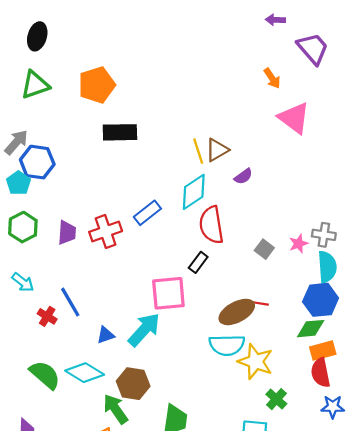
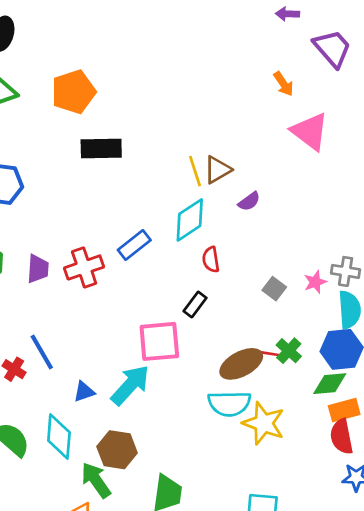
red semicircle: (211, 225) -> (211, 260), size x0.6
cyan diamond: (85, 373) -> (59, 437), turned 63
green cross: (276, 399) -> (289, 351), moved

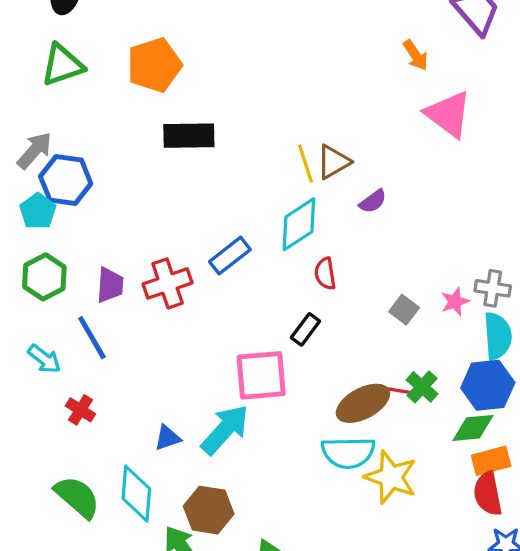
blue line: (42, 352) -> (92, 338), moved

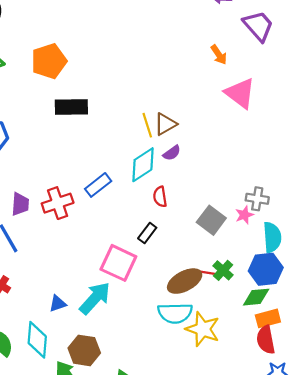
purple semicircle: (373, 201) -> (172, 153), moved
gray cross: (493, 288) -> (257, 199), moved
gray square: (404, 310) -> (211, 220), size x1.5
pink square: (261, 375) -> (118, 263), turned 30

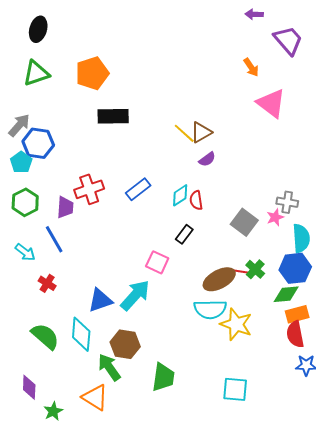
yellow line: (147, 125) -> (184, 133), turned -30
cyan diamond: (143, 165) -> (180, 195), moved, size x0.7
red cross: (58, 203) -> (89, 189), moved
pink square: (118, 263) -> (157, 262), size x0.7
blue triangle: (58, 303) -> (100, 300), size x1.5

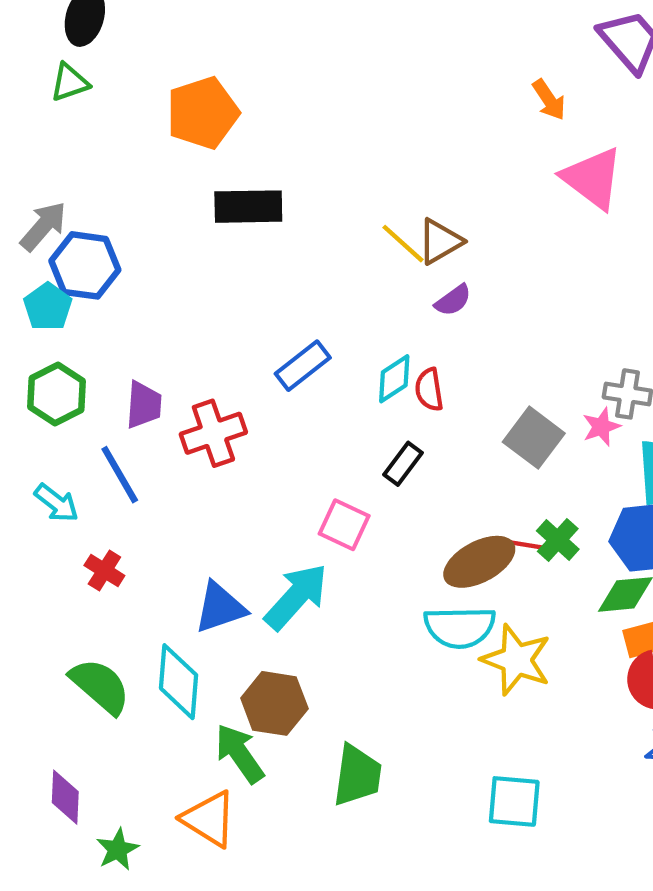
green triangle: (36, 73) -> (70, 82), moved, size x0.7
red cross: (89, 189) -> (213, 433), moved

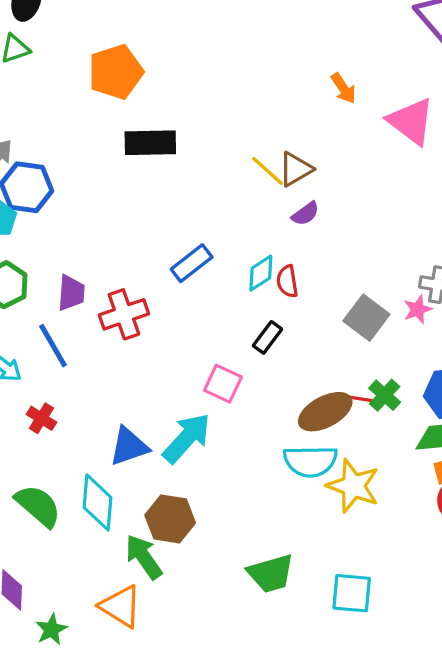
orange arrow: (549, 100) -> (343, 88), moved
green trapezoid: (357, 775) -> (271, 573), moved, turned 66

